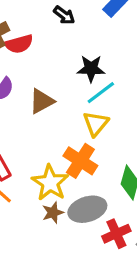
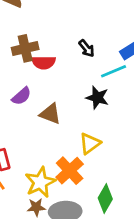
cyan line: (101, 93) -> (114, 71), moved
brown triangle: (42, 101) -> (50, 114), turned 35

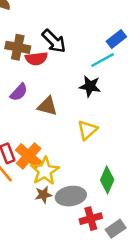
brown cross: (25, 48) -> (18, 47), turned 30
black arrow: (87, 48) -> (54, 41), moved, size x1.5
orange cross: (70, 171) -> (29, 156), moved

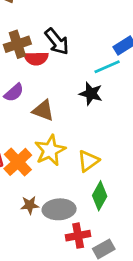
brown cross: (18, 47) -> (17, 44), turned -35
yellow triangle: (87, 130) -> (88, 161), moved
yellow star: (45, 171) -> (50, 150), moved

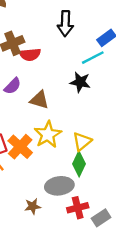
black arrow: (57, 41) -> (65, 24), moved, turned 45
green diamond: (100, 196) -> (79, 164), moved
brown star: (30, 205) -> (33, 206), moved

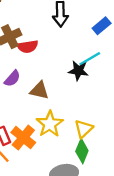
cyan line: (93, 58) -> (90, 59), moved

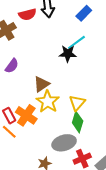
red semicircle: (28, 47) -> (27, 14), moved
brown triangle: (39, 90) -> (41, 84), moved, turned -42

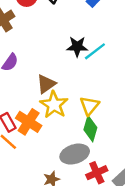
cyan line: (76, 42) -> (95, 51), moved

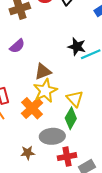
yellow triangle: (89, 106) -> (75, 99), turned -36
orange cross: (29, 122) -> (32, 108), moved

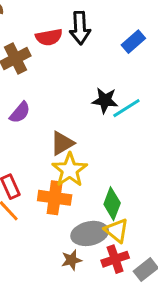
yellow triangle: (75, 99) -> (117, 231), moved
orange cross: (32, 108) -> (55, 198), turned -30
brown star: (28, 153) -> (72, 260), moved

